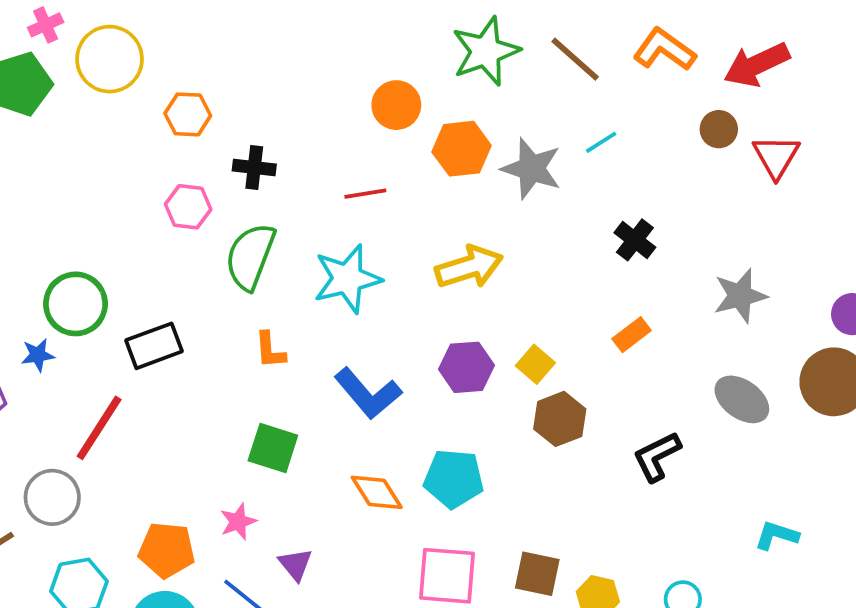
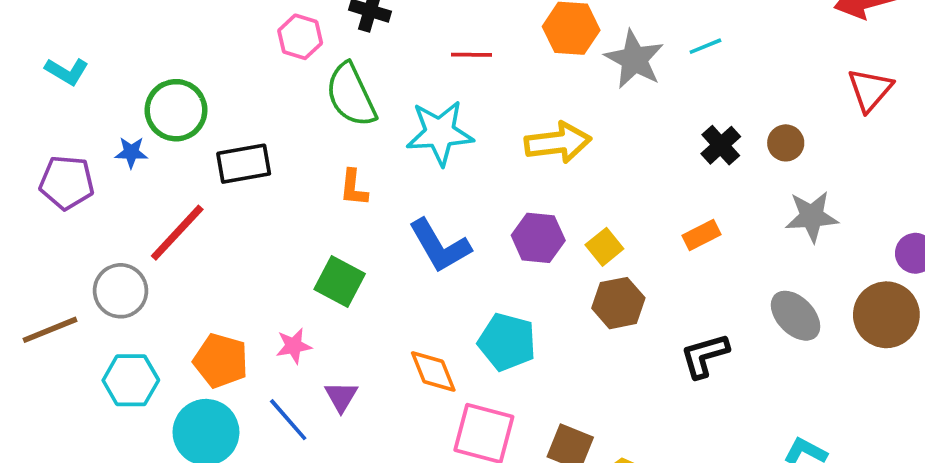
brown circle: (719, 129) -> (786, 143), moved
green semicircle: (250, 257) -> (351, 95), turned -56
orange diamond: (377, 492) -> (433, 371), moved

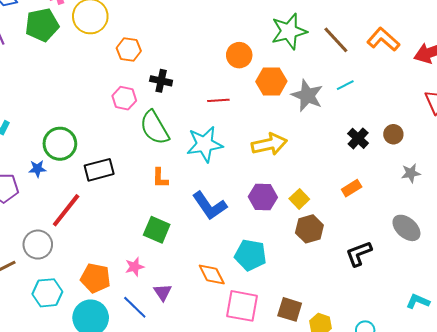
gray star: (812, 217) -> (411, 173), size x0.7

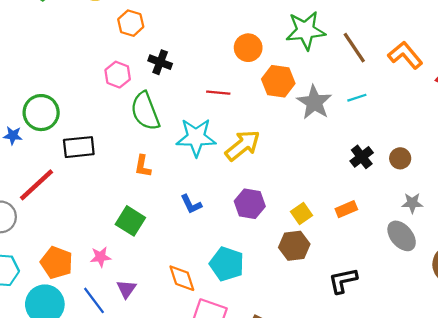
yellow arrow: (269, 144) -> (243, 145), moved, turned -36
yellow square: (299, 199) -> (302, 214), moved
blue L-shape: (210, 206) -> (191, 204), size x0.6
gray ellipse: (406, 228) -> (402, 236), moved

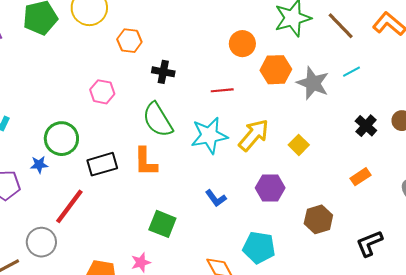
pink hexagon: (118, 75) -> (102, 92), moved
orange L-shape: (143, 166) -> (146, 162), moved, size x1.4
yellow square: (302, 214) -> (299, 145), moved

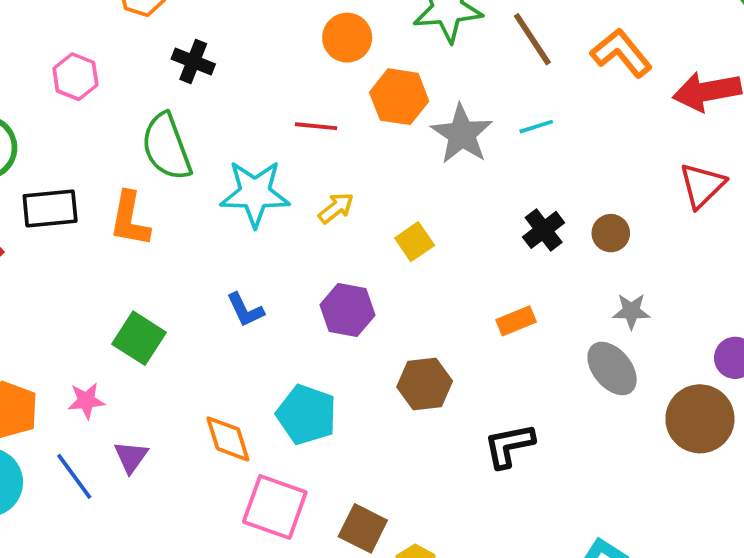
red line: (222, 90) -> (316, 126), moved
yellow arrow: (254, 135) -> (336, 208), size x0.6

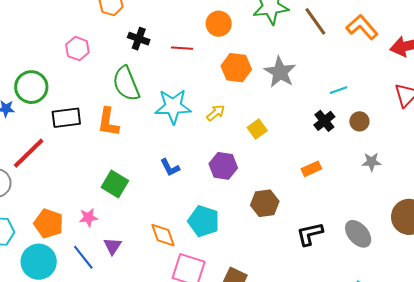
orange hexagon: (399, 97) -> (236, 68), moved
red line: (316, 126) -> (182, 48), moved
cyan line: (536, 127) -> (339, 90), moved
gray ellipse: (612, 368) -> (358, 234), moved

